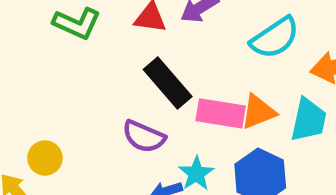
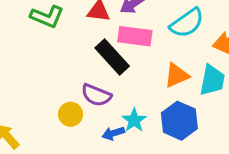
pink rectangle: (221, 113) -> (135, 36), moved
yellow circle: (45, 158) -> (71, 114), moved

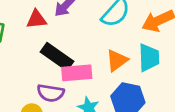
pink rectangle: (135, 36) -> (77, 73), moved

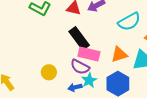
purple semicircle: (51, 93) -> (80, 67), moved

